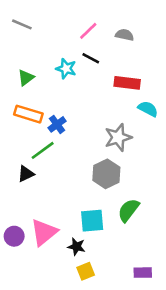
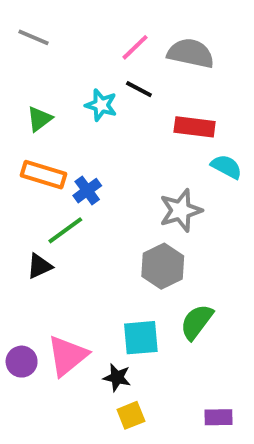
gray semicircle: (125, 35) -> (191, 53), size x1.6

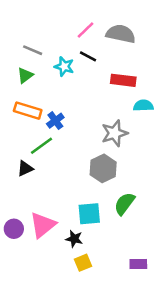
gray line: (33, 37) -> (33, 50), moved
cyan semicircle: (226, 167) -> (143, 106), turned -30

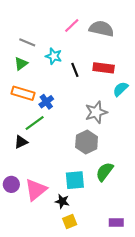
black line: (88, 56) -> (75, 70), moved, turned 40
cyan semicircle: (143, 106) -> (120, 89), turned -42
purple circle: (14, 229) -> (11, 184), moved

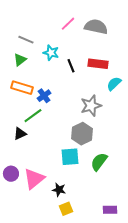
cyan square: (75, 180) -> (70, 157), moved

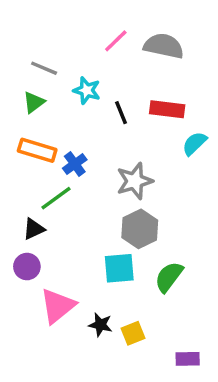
gray star: (91, 106) -> (135, 181), moved
purple circle: (11, 174) -> (27, 267), moved
yellow square: (66, 209) -> (133, 333), moved

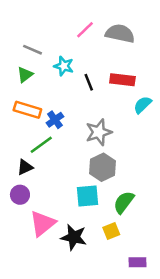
black star: (100, 325) -> (74, 237), size x1.5
yellow square: (133, 333) -> (111, 231), moved

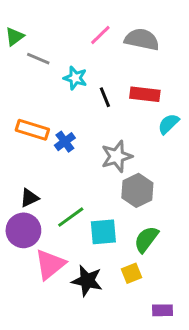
green triangle: (25, 75) -> (15, 37), moved
green line: (41, 145) -> (71, 217), moved
gray hexagon: (102, 167) -> (137, 190), moved
purple circle: (20, 195) -> (23, 230), size x1.5

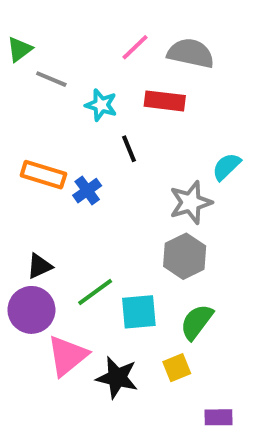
red rectangle: (145, 94) -> (165, 101), moved
black line: (105, 97) -> (129, 149), moved
gray star: (117, 156) -> (191, 202), moved

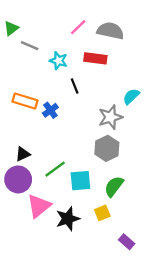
black star: (117, 378) -> (68, 219), turned -30
purple rectangle: (219, 417) -> (127, 242), turned 42

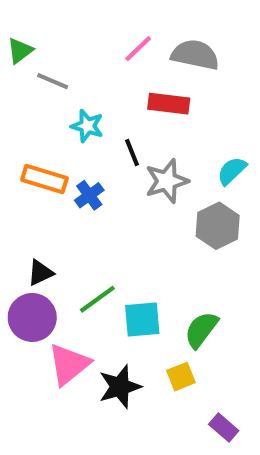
cyan star: (58, 61) -> (87, 126), moved
gray star: (110, 117) -> (167, 181), moved
gray hexagon: (107, 148) -> (218, 226), moved

